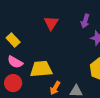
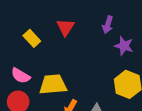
yellow rectangle: (13, 40) -> (32, 38), moved

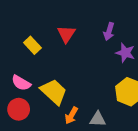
yellow trapezoid: (53, 84) -> (54, 92), turned 48

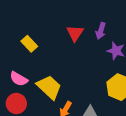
red triangle: (66, 34) -> (75, 33), moved

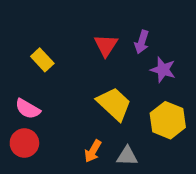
yellow trapezoid: (49, 87) -> (114, 104), moved

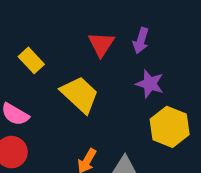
purple star: (163, 70) -> (150, 84), moved
yellow trapezoid: (114, 104) -> (80, 95), moved

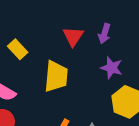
yellow trapezoid: (80, 95) -> (56, 76), turned 52

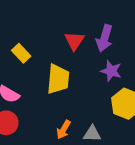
purple arrow: (104, 34) -> (104, 38), size x1.4

